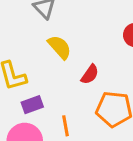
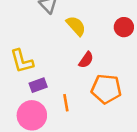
yellow semicircle: (60, 47) -> (76, 26), moved

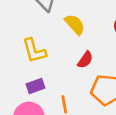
yellow L-shape: (22, 61) -> (34, 51), moved

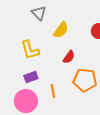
yellow semicircle: (75, 24) -> (61, 30), turned 78

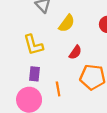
purple rectangle: (31, 77) -> (34, 74), turned -64

